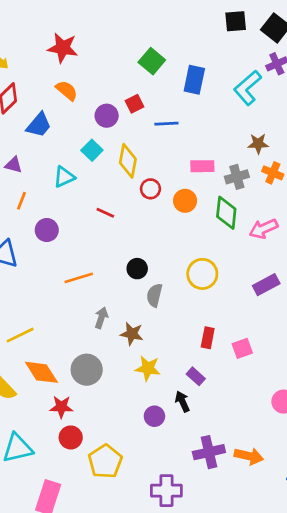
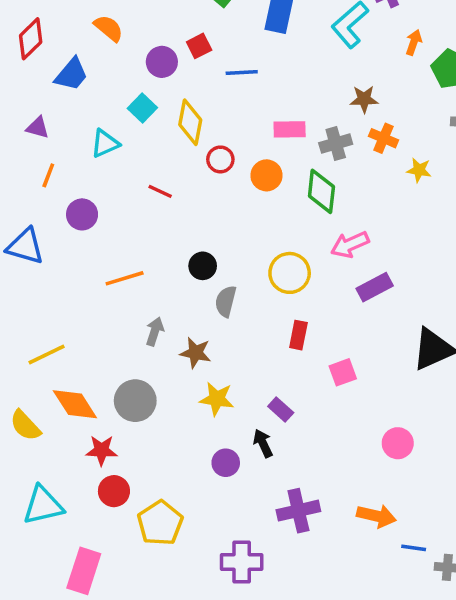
pink arrow: (263, 229) -> (350, 245), moved
red rectangle: (208, 338) -> (298, 335), moved
orange arrow: (249, 456) -> (376, 516), moved

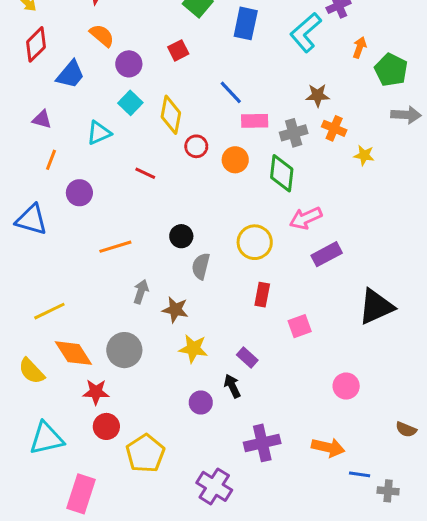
purple circle: (162, 62) -> (129, 64), moved
blue line: (242, 73) -> (231, 92), moved, turned 50
purple cross: (242, 562) -> (214, 486), turned 32

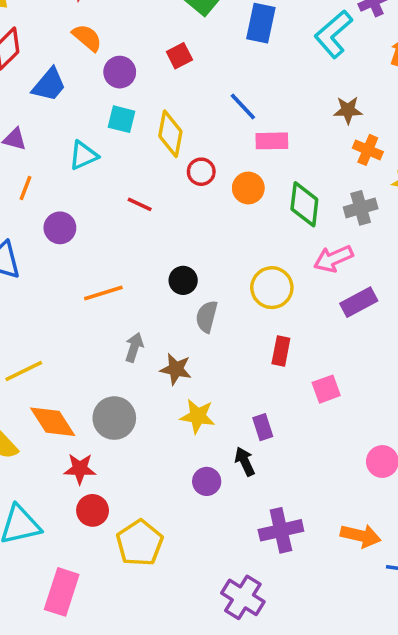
cyan square: (130, 103) -> (122, 119), turned -30
gray cross: (294, 133) -> (361, 208), moved
purple rectangle: (247, 358) -> (263, 427), turned 30
purple cross: (214, 486) -> (243, 597), moved

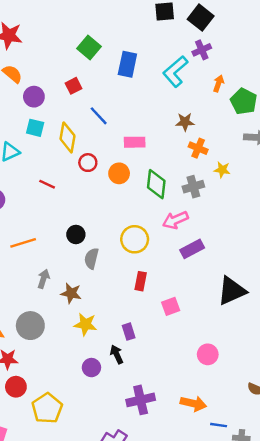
blue line: (243, 106) -> (99, 116), moved

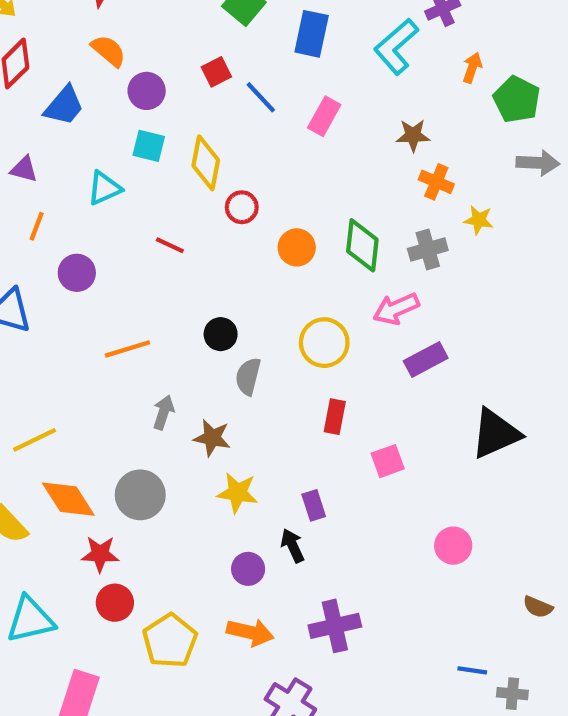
blue line: (99, 116) -> (261, 97), moved
pink rectangle: (135, 142) -> (324, 116), moved, turned -60
orange circle: (119, 173) -> (297, 247), moved
orange arrow: (193, 404) -> (250, 632), moved

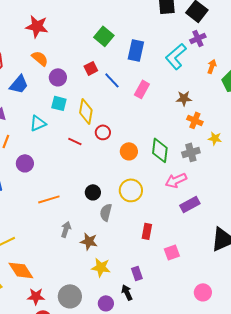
red line: (170, 245) -> (75, 141), moved
yellow circle: (324, 343) -> (131, 190), moved
gray circle: (140, 495) -> (70, 296), moved

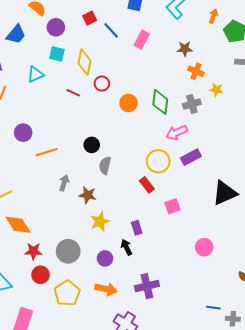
purple circle: (25, 163) -> (23, 133), moved
yellow circle: (131, 190) -> (158, 161), moved
red rectangle: (147, 231) -> (147, 185), turned -49
yellow star: (101, 267) -> (100, 222), turned -30

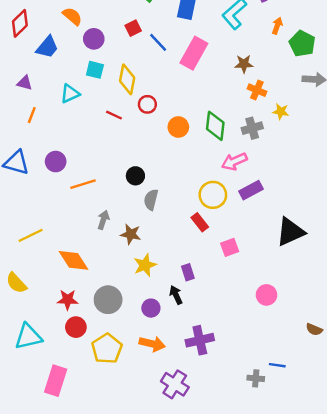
pink rectangle: (142, 40) -> (194, 53), size x1.5
orange diamond: (18, 225) -> (74, 260), moved
gray cross: (233, 319) -> (256, 378), moved

